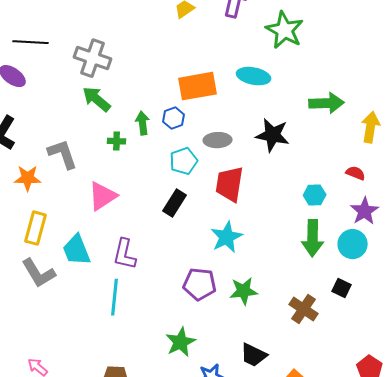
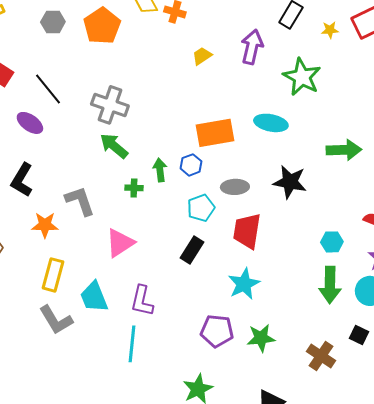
black line: (31, 42) -> (48, 89), turned 48

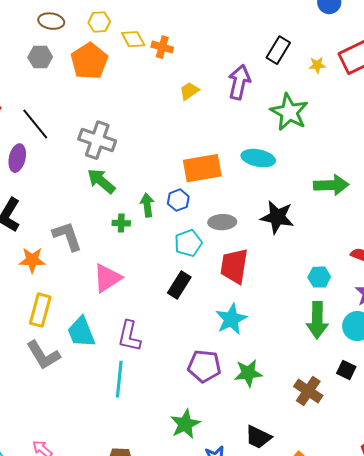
purple ellipse: (30, 123) -> (17, 158), turned 68

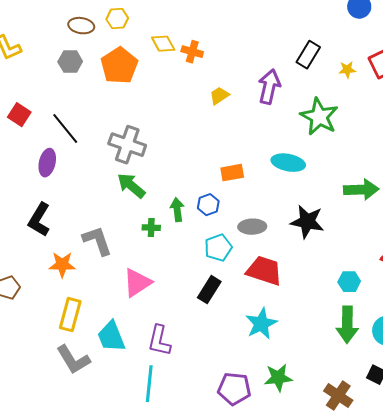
yellow hexagon: (99, 22) -> (117, 19), moved
orange rectangle: (202, 168) -> (232, 173), size x0.6
red trapezoid: (234, 266) -> (264, 271), turned 99
purple pentagon: (204, 366) -> (234, 389), moved

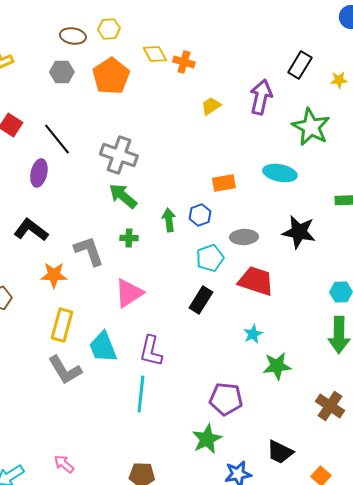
black L-shape: (39, 220) -> (31, 230), turned 96
green cross: (151, 228) -> (129, 238), moved
cyan star: (261, 324) -> (253, 334), size x0.6
green star: (278, 378) -> (277, 366), moved

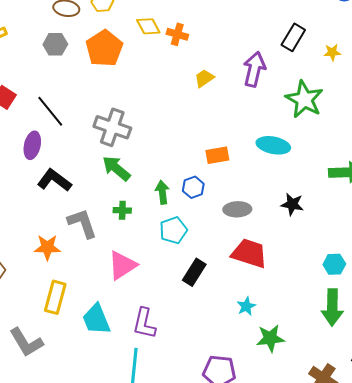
black L-shape: (31, 230) -> (54, 180), moved
black star: (299, 232) -> (292, 204), size x0.7
cyan pentagon: (210, 258) -> (173, 230), moved
gray L-shape: (65, 370) -> (26, 342), moved

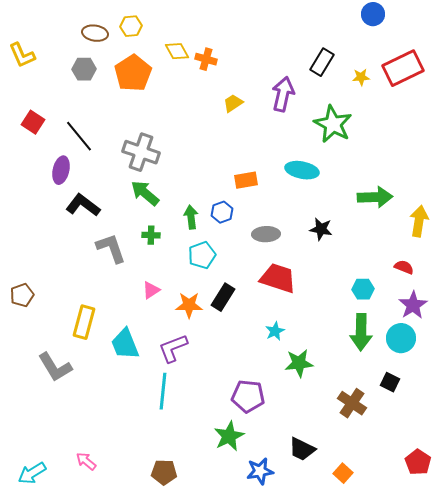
orange star: (47, 247) -> (189, 305), moved
pink triangle: (122, 265) -> (151, 290), size x0.6
purple L-shape: (144, 323) -> (173, 348), turned 56

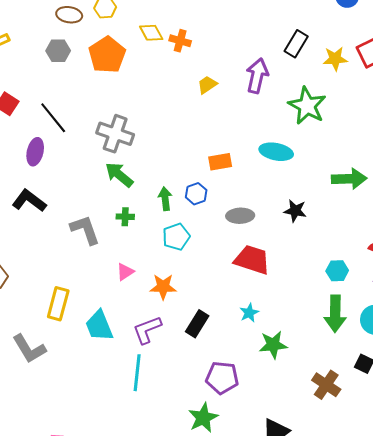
yellow star: (361, 77) -> (335, 59), size x1.4
black L-shape: (83, 205) -> (29, 201), moved
black rectangle: (223, 297) -> (197, 324), moved

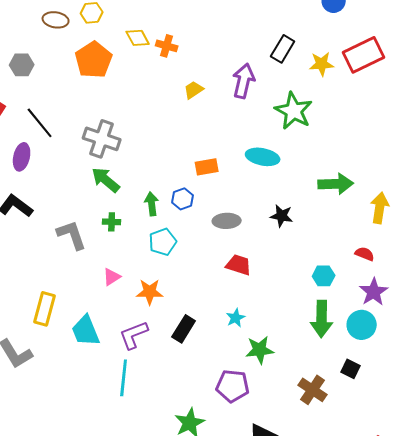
gray hexagon: (58, 51) -> (22, 65), moved
red trapezoid: (252, 260) -> (239, 265), size x0.7
purple pentagon: (222, 378) -> (233, 386), moved

